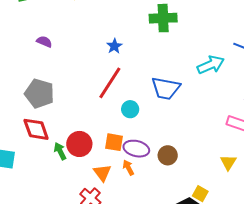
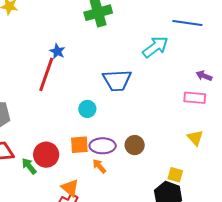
red line: (110, 83) -> (46, 74), moved
orange triangle: (102, 173) -> (70, 188), moved

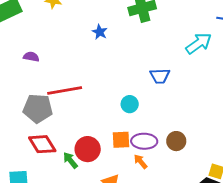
blue star: (57, 51) -> (100, 32), moved
red line: (46, 74) -> (65, 91), moved, turned 60
blue trapezoid: (117, 80) -> (160, 76), size x0.7

